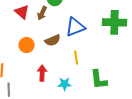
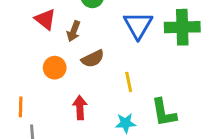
brown arrow: (42, 13) -> (74, 31), moved
blue triangle: (75, 27) -> (138, 25), moved, turned -35
cyan star: (65, 84) -> (126, 123), moved

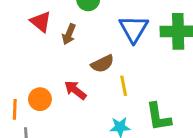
brown semicircle: (93, 59) -> (102, 64), moved
orange circle: (55, 68) -> (40, 99), moved
red arrow: (80, 108) -> (75, 90), moved, turned -50

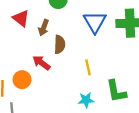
brown semicircle: (102, 64) -> (60, 44), moved, turned -60
red arrow: (75, 90) -> (41, 63), moved

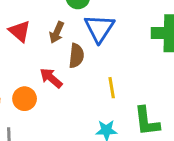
red triangle: (21, 18) -> (20, 31), moved
blue triangle: (95, 22) -> (99, 28), moved

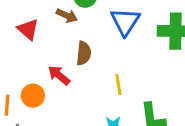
blue triangle: (99, 28) -> (125, 22), moved
brown arrow: (57, 32) -> (67, 16), moved, turned -90

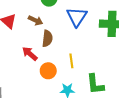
brown arrow: (67, 16) -> (35, 20), moved
orange circle: (33, 96) -> (48, 71), moved

